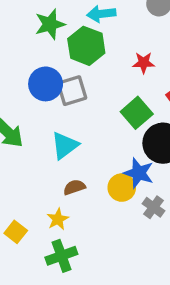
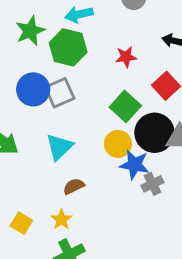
yellow circle: (122, 188) -> (118, 144), moved
gray cross: (153, 207) -> (152, 184), moved, turned 35
yellow square: (16, 232) -> (21, 223), moved

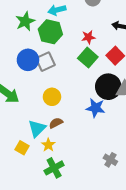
green square: (125, 106) -> (88, 58), moved
yellow circle: (118, 144) -> (52, 97), moved
cyan triangle: (59, 147) -> (37, 128), moved
gray cross: (152, 184) -> (110, 160), moved, turned -32

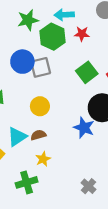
red star: (88, 37) -> (82, 34), moved
yellow star: (48, 145) -> (43, 159), moved

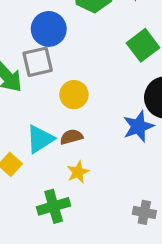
gray square: (41, 67) -> (38, 62), moved
blue star: (84, 128) -> (138, 126), turned 30
gray cross: (88, 186) -> (144, 212), turned -32

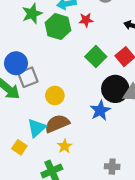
blue circle: (49, 29) -> (16, 63), moved
brown semicircle: (71, 137) -> (57, 124), size x1.6

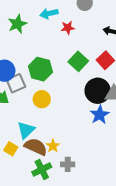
green hexagon: (58, 26) -> (40, 69), moved
blue star: (100, 111) -> (100, 115), moved
brown semicircle: (57, 124) -> (36, 147), moved, turned 50
gray cross: (112, 167) -> (68, 164), moved

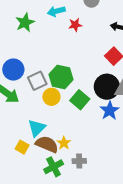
green square: (78, 61) -> (80, 100), moved
green hexagon: (40, 69) -> (61, 77), moved
gray square: (16, 83) -> (37, 81), moved

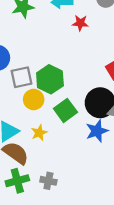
yellow star: (64, 143) -> (39, 133), moved

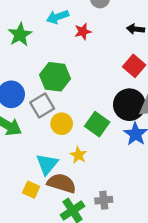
green hexagon: (50, 79) -> (55, 77), moved

